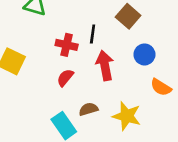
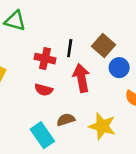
brown square: (128, 16) -> (104, 46), moved
red semicircle: (65, 78) -> (44, 90), turned -114

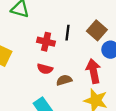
red arrow: (81, 78) -> (93, 71), moved
brown semicircle: (66, 120) -> (64, 80), moved

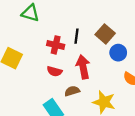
red arrow: (93, 71) -> (83, 67), moved
brown semicircle: (64, 80) -> (72, 91), moved

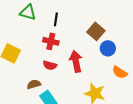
black line: (76, 36) -> (56, 19), moved
brown semicircle: (72, 91) -> (34, 84), moved

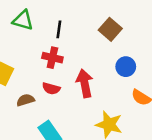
brown square: (96, 31) -> (110, 29), moved
brown semicircle: (34, 84) -> (25, 100), moved

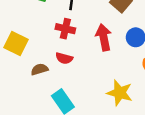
red arrow: (85, 83) -> (104, 37), moved

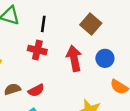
red semicircle: (64, 58) -> (36, 90), moved, turned -42

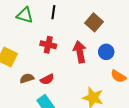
black line: (43, 24) -> (53, 12), moved

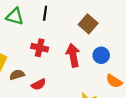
brown semicircle: (27, 78) -> (17, 75), moved

